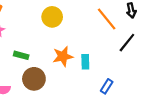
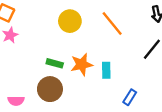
orange line: (107, 19) -> (112, 23), moved
green rectangle: (21, 55) -> (55, 63), moved

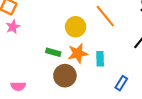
yellow circle: (70, 21) -> (76, 27), moved
brown circle: (50, 89) -> (65, 76), moved

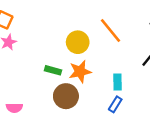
cyan rectangle: (100, 59) -> (118, 82), moved
blue rectangle: (121, 83) -> (115, 104), moved

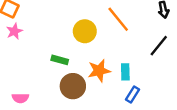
orange star: (80, 72) -> (99, 71), moved
blue rectangle: (115, 104) -> (132, 94), moved

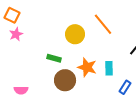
orange star: (99, 71) -> (87, 67), turned 30
blue rectangle: (132, 94) -> (125, 87), moved

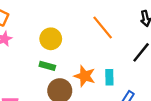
yellow circle: (75, 34) -> (51, 39), moved

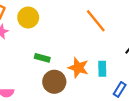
yellow circle: (51, 39) -> (28, 18), moved

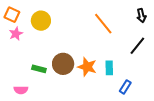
green rectangle: (42, 58) -> (39, 69), moved
brown circle: (54, 82) -> (63, 64), moved

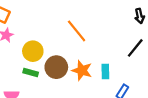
yellow circle: (41, 21) -> (33, 51), moved
orange line: (103, 24) -> (77, 31), moved

